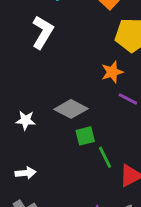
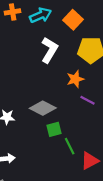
white L-shape: (43, 32) -> (49, 50), moved

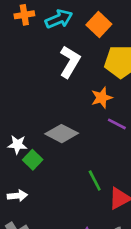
green square: (54, 129) -> (33, 160), moved, turned -32

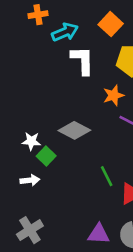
cyan arrow: (59, 19) -> (65, 32), moved
white L-shape: (70, 62) -> (82, 60), turned -32
white arrow: (17, 196) -> (30, 180), moved

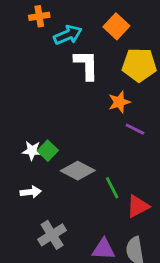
gray diamond: (74, 130) -> (78, 171), moved
green square: (46, 156) -> (48, 151), moved
gray cross: (30, 230) -> (52, 235), moved

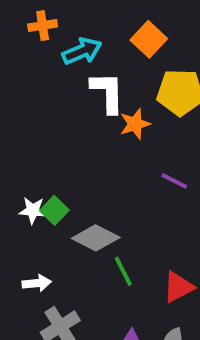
orange star: (119, 102) -> (135, 124), moved
green line: (112, 188) -> (123, 271), moved
white arrow: (31, 192) -> (37, 283), moved

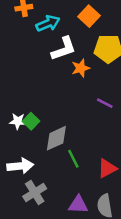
white L-shape: (107, 92) -> (64, 49), turned 72
gray diamond: (96, 238) -> (56, 138), turned -52
white arrow: (37, 283) -> (20, 166), size x1.5

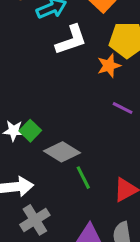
orange star: (81, 68) -> (109, 66), moved
gray diamond: (56, 138) -> (62, 152), turned 56

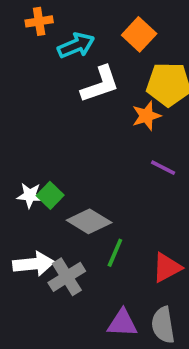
green line: (83, 178) -> (115, 253), turned 50
gray cross: (35, 220) -> (67, 277), moved

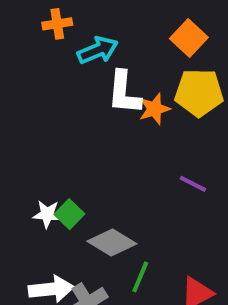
orange square: (139, 34) -> (189, 38), moved
white L-shape: (100, 84) -> (124, 93), turned 114
orange star: (146, 116) -> (154, 109), moved

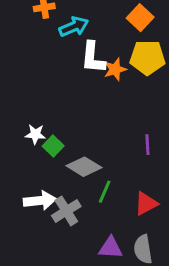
purple line: (193, 184) -> (147, 145), moved, turned 60
white star: (47, 214) -> (35, 134), moved

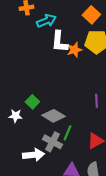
white star: (35, 134) -> (15, 116), moved
white arrow: (40, 201) -> (33, 155), moved
gray cross: (66, 211) -> (52, 142), moved, turned -30

